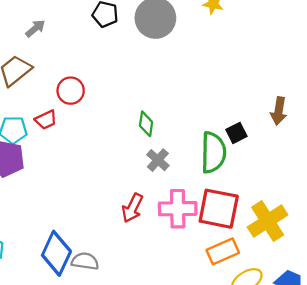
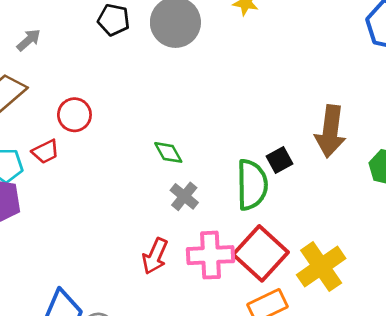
brown arrow: (279, 111) -> (330, 131), size x1.5
green diamond: (146, 124) -> (168, 152), turned -35
red square: (219, 209) -> (261, 253), turned 33

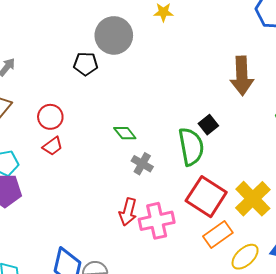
black pentagon: (114, 20) -> (86, 64), moved
brown arrow: (330, 131) -> (242, 76), moved
red trapezoid: (45, 152) -> (53, 146), moved
pink cross: (210, 255) -> (157, 221), moved

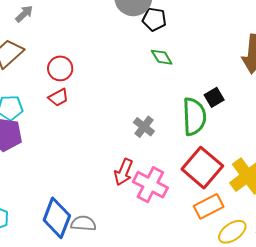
black pentagon: (86, 64) -> (154, 19), moved
green diamond: (125, 133) -> (162, 57), moved
pink cross: (157, 221) -> (150, 185), turned 32

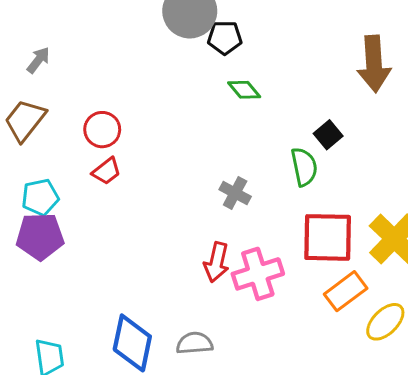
green semicircle: (194, 117) -> (304, 167), size x0.7
red square: (202, 168) -> (328, 237), turned -30
pink cross: (150, 185) -> (258, 274), turned -36
gray semicircle: (83, 223) -> (194, 343), moved

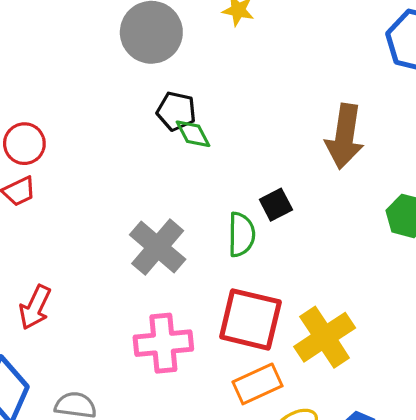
black pentagon: (225, 38) -> (176, 111), moved
gray cross: (235, 193) -> (158, 247), size x1.6
red arrow: (217, 262) -> (35, 307), moved

